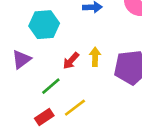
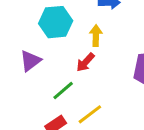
yellow arrow: (95, 57) -> (96, 35), moved

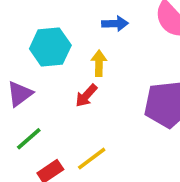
green line: (63, 91) -> (29, 139), moved

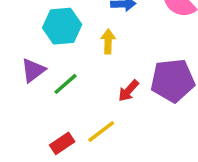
red arrow: (86, 96) -> (128, 91), moved
green line: (29, 139) -> (65, 84), moved

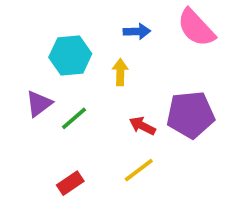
red arrow: (128, 91) -> (142, 126), turned 75
yellow line: (101, 132) -> (139, 170), moved

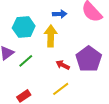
yellow arrow: (120, 72) -> (51, 36), size x1.5
purple pentagon: (191, 115) -> (89, 59), turned -30

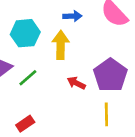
yellow line: (61, 89) -> (106, 114), moved, turned -54

